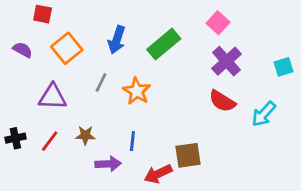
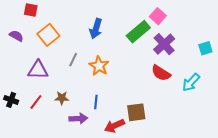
blue arrow: (117, 40) -> (96, 29), moved
green rectangle: (164, 44) -> (138, 32), moved
black cross: (15, 138) -> (11, 100), turned 32

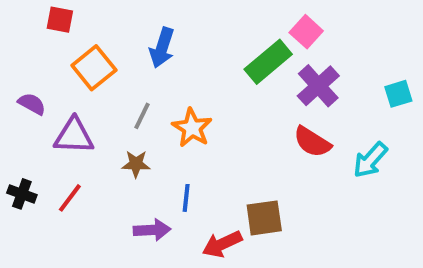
blue arrow: (96, 29) -> (162, 48), moved
purple semicircle: (16, 36) -> (32, 104), moved
brown star: (62, 98) -> (136, 164), moved

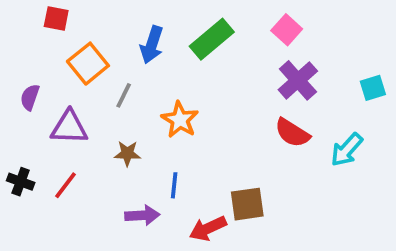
green rectangle: (268, 62) -> (212, 39), moved
purple semicircle: (32, 104) -> (30, 97), turned -100
gray line: (142, 116) -> (124, 95), moved

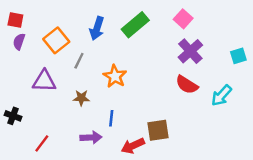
red square: (56, 19) -> (15, 20), moved
purple semicircle: (30, 97) -> (19, 42), moved
red line: (66, 185) -> (42, 143), moved

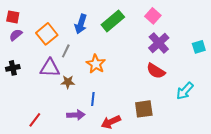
purple semicircle: (19, 42) -> (16, 35), turned 32
purple triangle: (44, 81) -> (50, 68), moved
cyan arrow: (222, 95) -> (185, 91), moved
black cross: (13, 116) -> (13, 68), moved, turned -32
brown square: (158, 130) -> (144, 109), moved

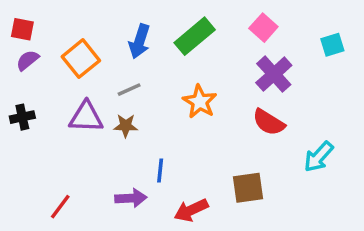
cyan square: (199, 47) -> (332, 45), moved
gray line: (66, 51) -> (129, 90), moved, turned 40
orange star: (96, 64) -> (200, 102), moved
brown star: (68, 82) -> (126, 126), moved

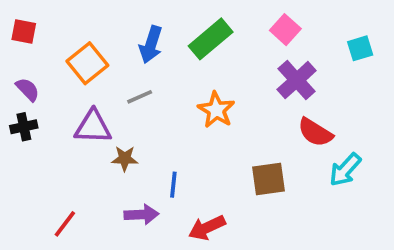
purple semicircle: (28, 60) -> (28, 89), moved, turned 85
red semicircle: (269, 122) -> (315, 132), moved
brown star: (126, 126) -> (125, 158), moved
brown square: (248, 188) -> (269, 179), moved

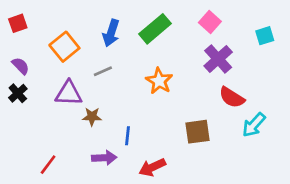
red square: (24, 31) -> (18, 23), turned -30
black cross: (24, 127) -> (18, 93), turned -30

